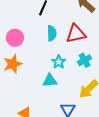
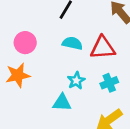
cyan semicircle: (52, 33) -> (72, 43), turned -84

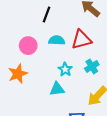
pink circle: (25, 43) -> (28, 46), moved

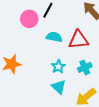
pink circle: (28, 46) -> (29, 19), moved
cyan triangle: (57, 89) -> (59, 87), moved, turned 42

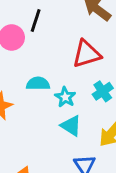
cyan semicircle: (54, 37) -> (38, 84), moved

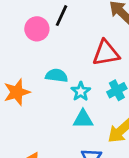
cyan triangle: (71, 126) -> (83, 119), turned -40

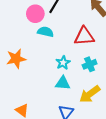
cyan semicircle: (57, 76) -> (45, 32), moved

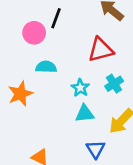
cyan semicircle: (45, 32) -> (46, 67), moved

